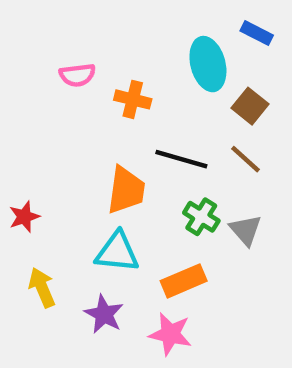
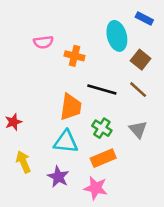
green cross: (201, 217) -> (102, 128), moved

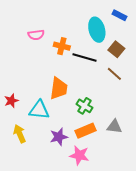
black line: (102, 90) -> (84, 57), moved
gray triangle: (138, 129) -> (114, 126), moved, turned -42
cyan triangle: (66, 142) -> (39, 110), moved
purple star: (58, 177) -> (59, 137), moved, turned 30

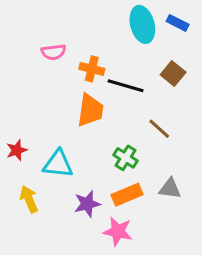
cyan ellipse: (97, 30) -> (142, 24), moved
brown line: (114, 74) -> (159, 129), moved
orange trapezoid: (59, 88) -> (90, 110), moved

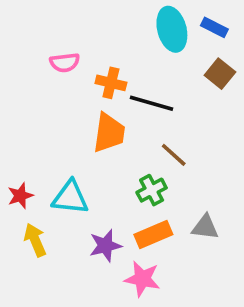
brown square: (173, 74) -> (220, 74), moved
brown line: (159, 129) -> (174, 155), moved
red star: (17, 150) -> (20, 196), moved
green cross: (126, 158) -> (152, 190), turned 30

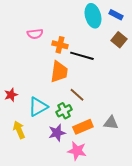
brown line: (174, 155) -> (77, 95), moved
green cross: (152, 190) -> (64, 111), moved
red star: (20, 196) -> (11, 95), moved
cyan triangle: (70, 197) -> (38, 107), turned -35

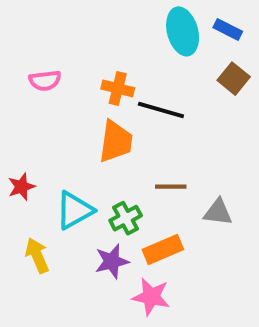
pink semicircle: (35, 34) -> (45, 81), moved
brown line: (77, 95) -> (171, 187), moved, turned -42
gray triangle: (111, 123) -> (218, 212), moved

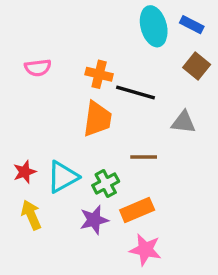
red star: (21, 187) -> (25, 172), moved
gray triangle: (218, 212) -> (183, 122), moved
pink star: (151, 297) -> (145, 250), moved

